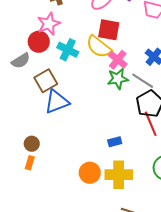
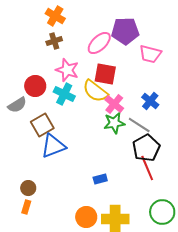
pink star: (49, 24) -> (67, 70), moved, turned -30
blue rectangle: (115, 142) -> (100, 179), moved

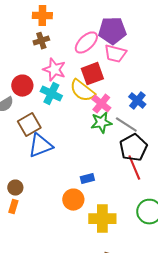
orange cross: (55, 16) -> (42, 16), turned -30
pink trapezoid: (150, 54) -> (115, 54), moved
red square: (105, 74) -> (92, 74), turned -30
orange circle: (86, 217) -> (73, 200), moved

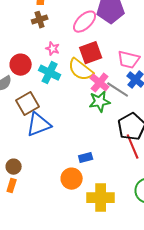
pink trapezoid: (115, 54) -> (129, 60), moved
pink star: (54, 70) -> (53, 49), size x0.6
gray line: (126, 125) -> (118, 90), moved

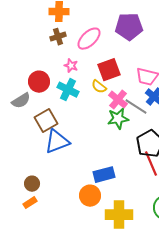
pink ellipse: (85, 22) -> (89, 39), moved
yellow semicircle: (81, 70) -> (99, 87), size x0.6
blue rectangle: (86, 158) -> (104, 175), size x1.5
orange rectangle: (12, 186) -> (30, 203), turned 40

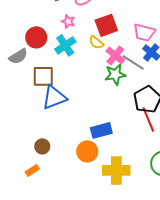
cyan cross: (68, 90) -> (65, 45), turned 30
brown square: (46, 121) -> (43, 76), turned 30
brown circle: (32, 184) -> (42, 146), moved
orange rectangle: (30, 203) -> (32, 170), moved

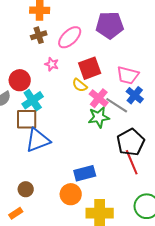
cyan cross: (65, 45) -> (33, 100), moved

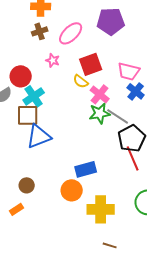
gray line: (117, 105) -> (118, 116), moved

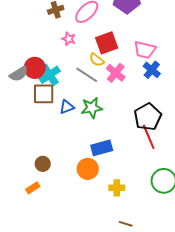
red circle: (21, 76) -> (35, 68), moved
green star: (100, 113) -> (92, 108), moved
gray line: (118, 116) -> (87, 75), moved
blue triangle: (39, 136) -> (67, 107), moved, size x0.6
yellow cross: (101, 209) -> (117, 188), size x0.6

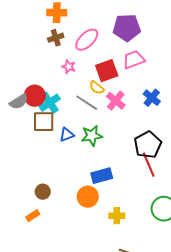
pink trapezoid: (145, 50) -> (134, 60), moved, turned 145

